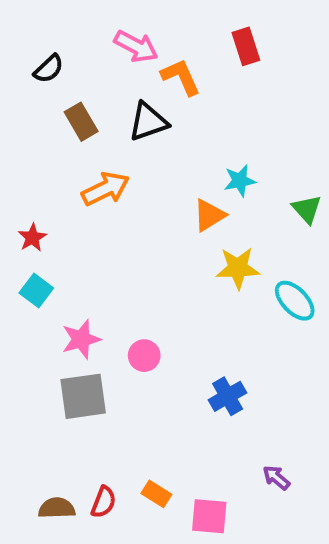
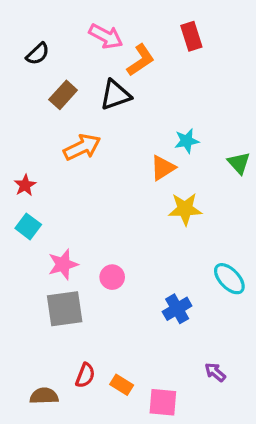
orange L-shape: (181, 77) -> (141, 60), turned 80
brown rectangle: (81, 122) -> (63, 95), turned 72
cyan ellipse: (295, 301) -> (229, 279), moved
red semicircle: (103, 502) -> (85, 375), moved

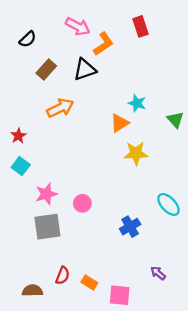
cyan star: (187, 141) -> (137, 103), turned 30

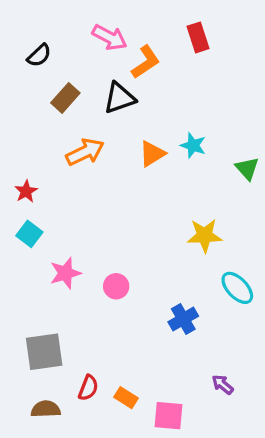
orange triangle: (120, 123) -> (152, 154), moved
yellow star: (136, 153) -> (205, 236), moved
gray square: (47, 227) -> (44, 352), moved

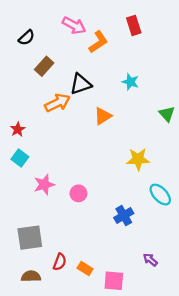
black triangle: (119, 98) -> (81, 84), moved
cyan star: (193, 145) -> (130, 82), moved
orange triangle: (152, 154) -> (103, 116), moved

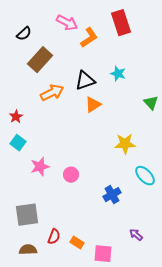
red rectangle: (134, 25) -> (121, 23), size x1.4
brown rectangle: (44, 66) -> (40, 60), size x1.4
black triangle: (81, 84) -> (85, 81), moved

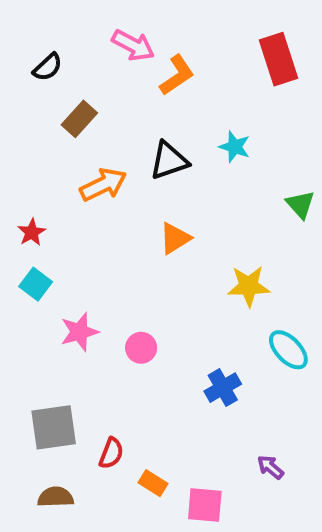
red rectangle: (121, 23) -> (278, 59), moved
brown rectangle: (40, 60) -> (79, 119), size x0.7
orange triangle: (93, 105) -> (175, 238), moved
red semicircle: (54, 237) -> (111, 453), moved

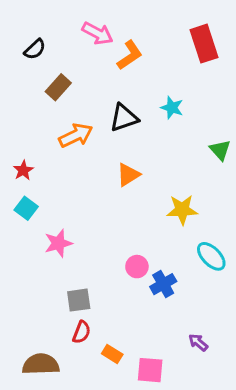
pink circle: (141, 348) -> (137, 267), moved
gray square: (54, 427) -> (79, 300), moved, size x0.7
brown semicircle: (56, 497) -> (41, 364), size x1.4

